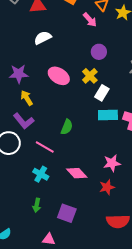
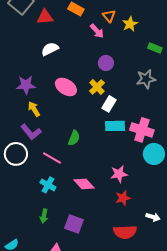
red star: (107, 187) -> (123, 198), moved

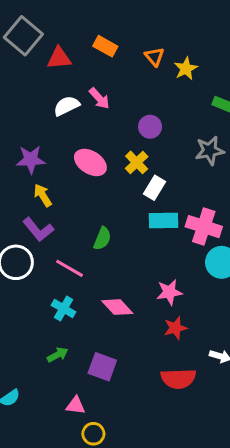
pink arrow: (97, 31) -> (99, 98), moved
green arrow: (44, 216) -> (58, 355), turned -128

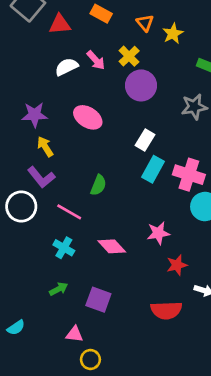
purple circle: (150, 127) -> (141, 85), size x1.5
yellow cross: (137, 162) -> (129, 56), moved
cyan rectangle: (163, 221) -> (153, 169), turned -60
red star: (175, 328) -> (177, 265), moved

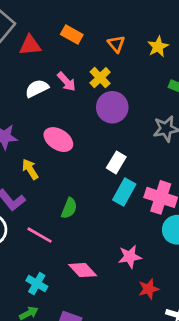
yellow star: (173, 34) -> (158, 47), moved
yellow arrow: (45, 147) -> (30, 169), moved
cyan cross: (64, 248) -> (37, 284), moved

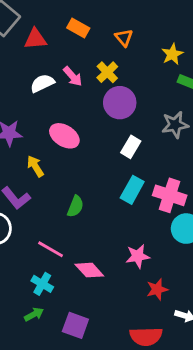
yellow star: (158, 47) -> (172, 54), moved
white rectangle: (116, 162) -> (131, 147), moved
pink line: (40, 235) -> (51, 249), moved

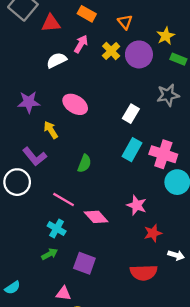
pink arrow: (73, 76) -> (81, 44), moved, turned -108
purple circle: (120, 103) -> (139, 54), moved
pink star: (138, 256) -> (137, 205), turned 30

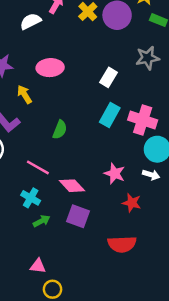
pink ellipse: (75, 104) -> (50, 68), turned -35
red star: (153, 233) -> (132, 203), turned 30
green arrow: (50, 254) -> (42, 221), moved
white arrow: (176, 255) -> (151, 175), moved
purple square: (84, 263) -> (78, 216), moved

